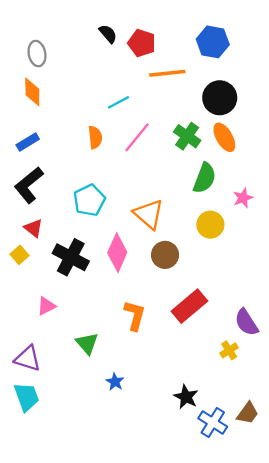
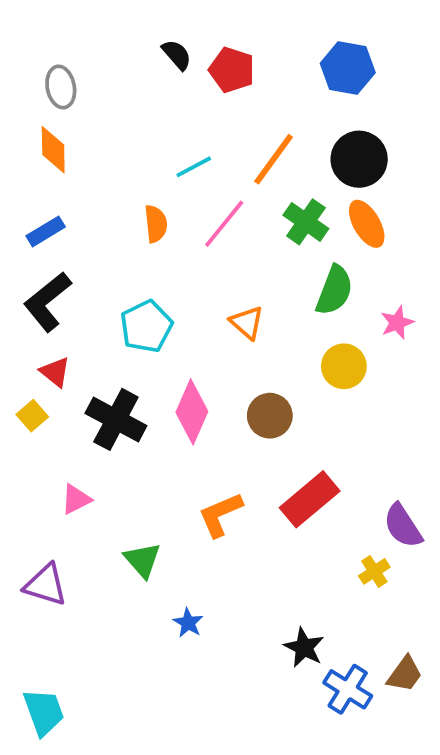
orange line: (167, 73) -> (274, 159), moved, turned -48
orange triangle: (149, 214) -> (247, 323), moved, size x0.7
orange L-shape: (135, 315) -> (220, 514), turned -128
cyan trapezoid: (27, 397) -> (44, 712), moved

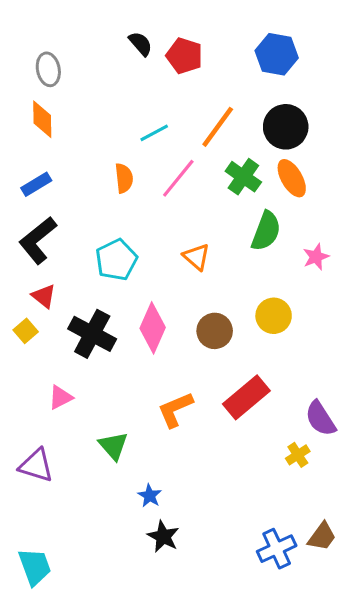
yellow circle: (344, 366) -> (274, 316), moved
black star: (304, 647) -> (163, 536), moved
blue cross: (348, 689) -> (277, 549), turned 33

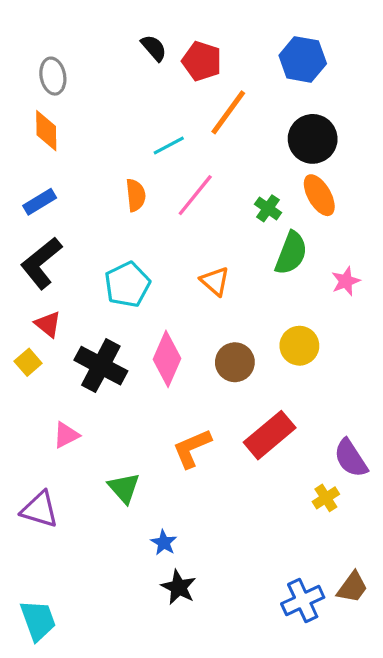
orange line: (218, 127) -> (228, 112), moved
green cross: (243, 177) -> (268, 208), moved, size x0.7

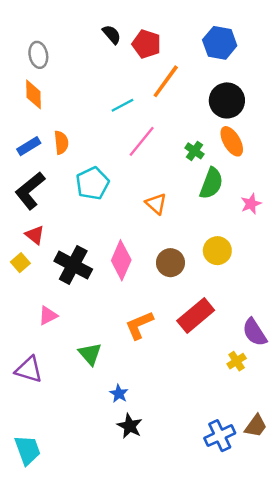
orange semicircle: (136, 195) -> (61, 143), moved
cyan pentagon: (127, 284) -> (92, 183), moved

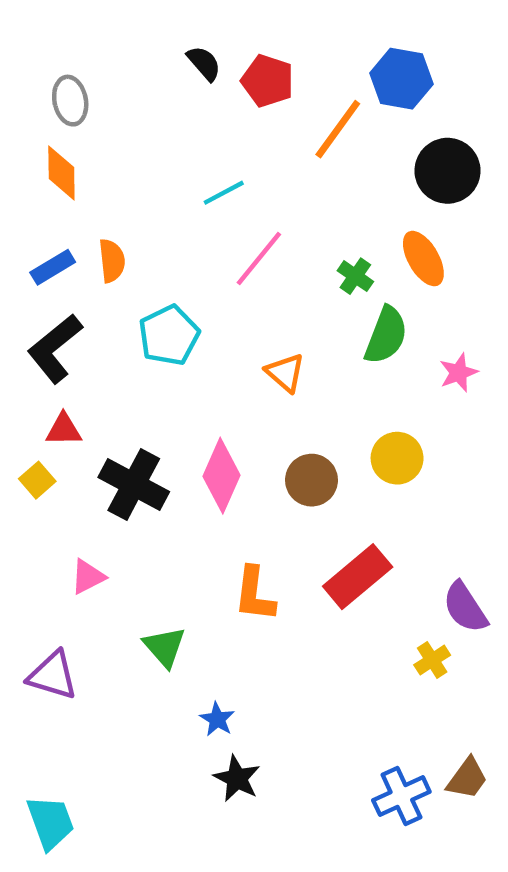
orange line: (166, 81) -> (338, 129), moved
black circle: (227, 100) -> (448, 171), moved
red triangle: (35, 235) -> (64, 430), turned -40
orange L-shape: (139, 325) -> (254, 594), turned -60

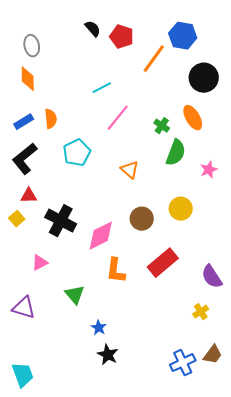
pink diamond: (222, 476) -> (101, 236), moved, turned 40
yellow cross: (432, 660) -> (201, 312), moved

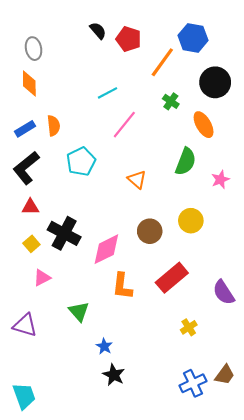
green cross: (162, 126) -> (171, 101), moved
yellow square: (17, 219) -> (31, 244), moved
yellow cross: (201, 312) -> (189, 327), moved

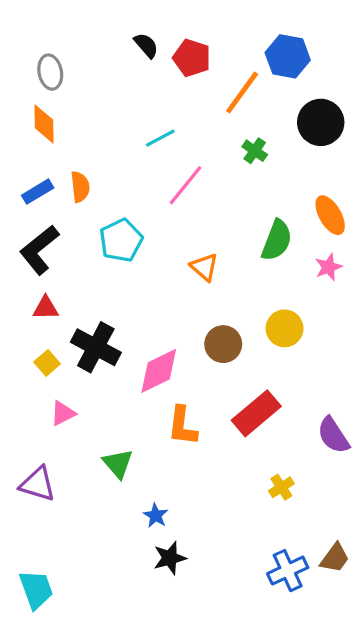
orange ellipse: (204, 125) -> (330, 215), moved
black star: (114, 375) -> (170, 558), turned 30

